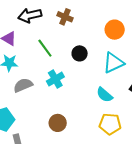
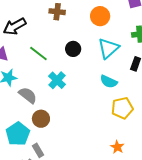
brown cross: (65, 17) -> (57, 12), moved
gray semicircle: (23, 85) -> (28, 95), turned 78
brown circle: (58, 123) -> (41, 119), moved

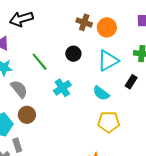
brown cross: (57, 12) -> (84, 22), moved
green line: (38, 53) -> (40, 62), moved
cyan cross: (57, 80) -> (62, 88), moved

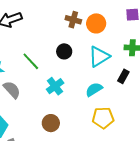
cyan semicircle: (101, 93) -> (94, 89), turned 114
brown circle: (27, 115) -> (51, 123), moved

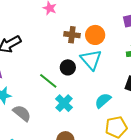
cyan triangle: (99, 57) -> (91, 60), moved, turned -30
green line: (31, 61) -> (48, 81), moved

